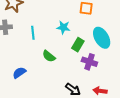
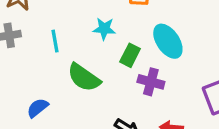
green semicircle: (49, 56) -> (84, 78), size x1.5

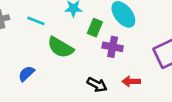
cyan line: (55, 41) -> (36, 21), turned -54

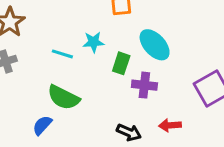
cyan line: (36, 21) -> (62, 54), moved
green semicircle: (60, 47) -> (63, 97), moved

